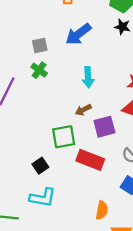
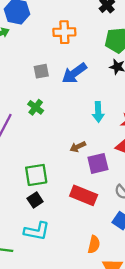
gray square: (40, 45) -> (41, 71), moved
cyan arrow: (88, 77) -> (98, 112), moved
green square: (64, 137) -> (36, 175), moved

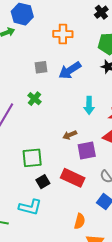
black square: (35, 200) -> (43, 182), moved

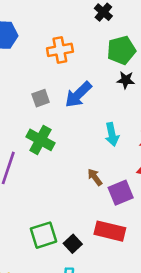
green cross: (34, 99) -> (40, 140), size x1.5
brown arrow: (70, 135) -> (95, 177), turned 88
green square: (32, 158) -> (44, 235), moved

